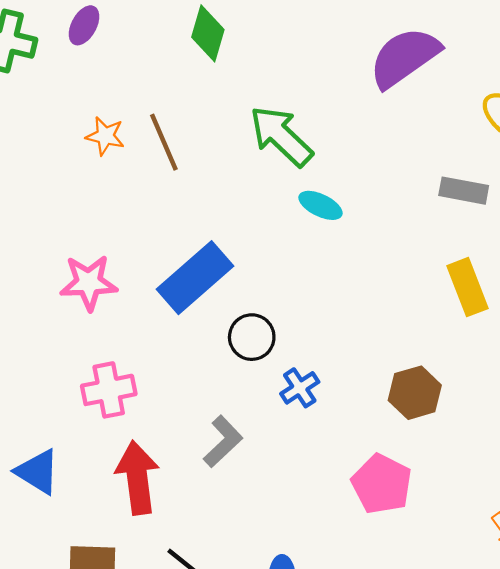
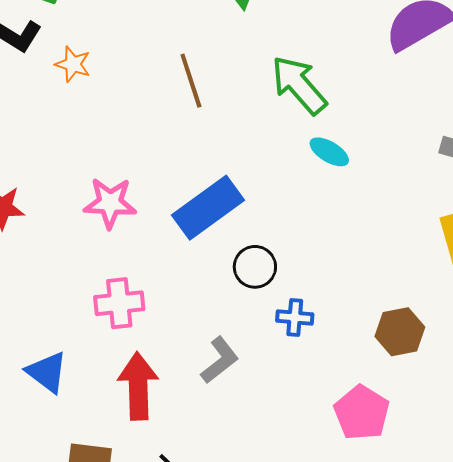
orange star: (105, 136) -> (73, 64), moved
blue cross: (300, 388) -> (295, 318), turned 33

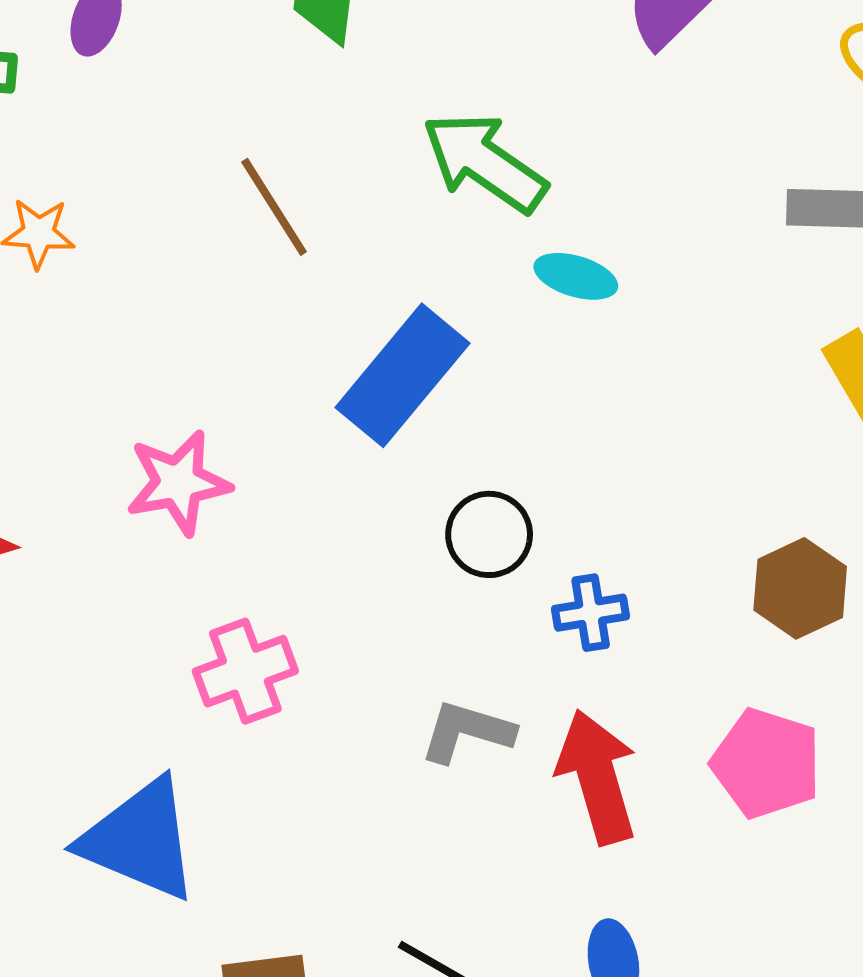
blue rectangle: (208, 208) -> (402, 375), moved
gray L-shape: (220, 360) -> (467, 732), turned -111
blue triangle: (47, 372) -> (140, 840), size x1.5
red arrow: (138, 386) -> (597, 777), moved

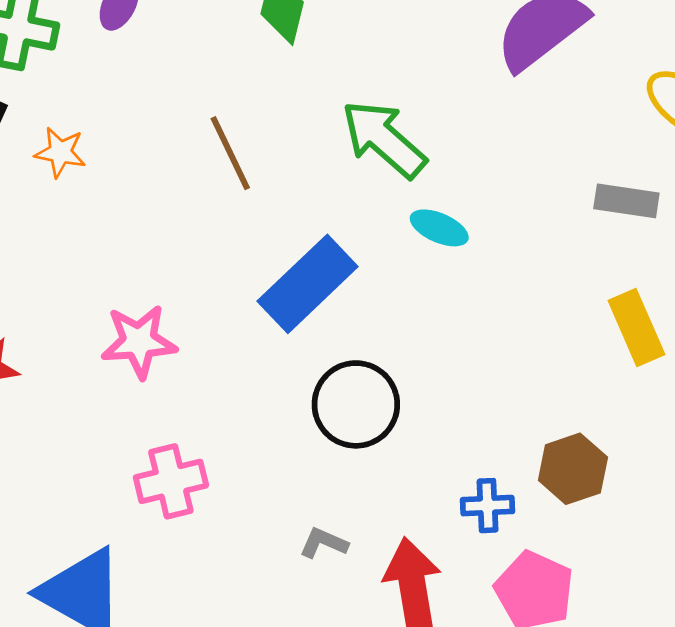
black circle: (489, 534) -> (356, 404), size x1.4
blue cross: (591, 613) -> (488, 506), moved
gray L-shape: (467, 732) -> (324, 543), size x0.7

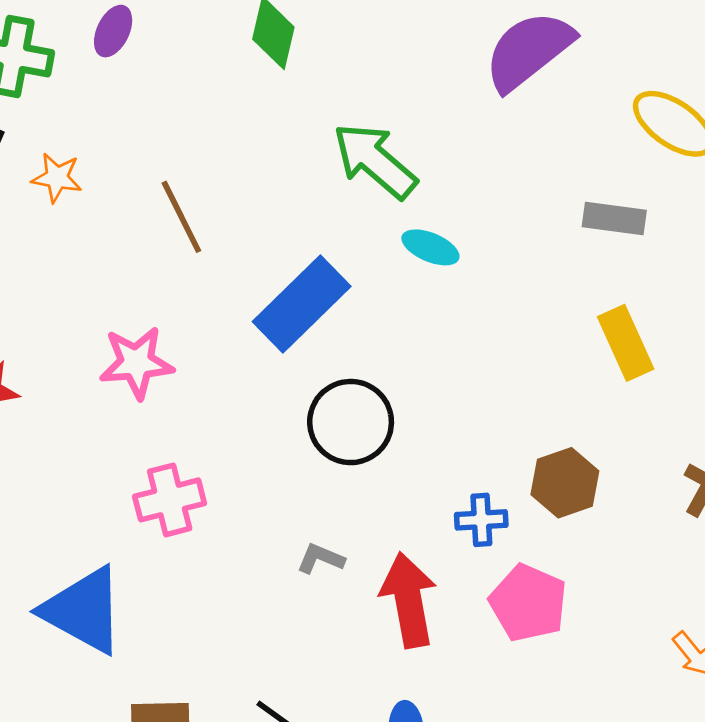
brown line: (230, 153) -> (181, 217), moved

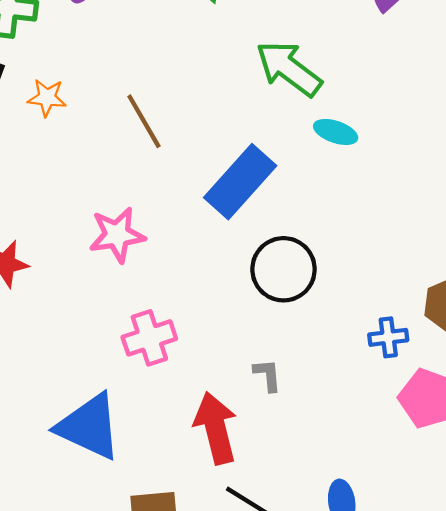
gray L-shape: (321, 559) -> (267, 375), turned 66
red arrow: (409, 600) -> (216, 428), moved

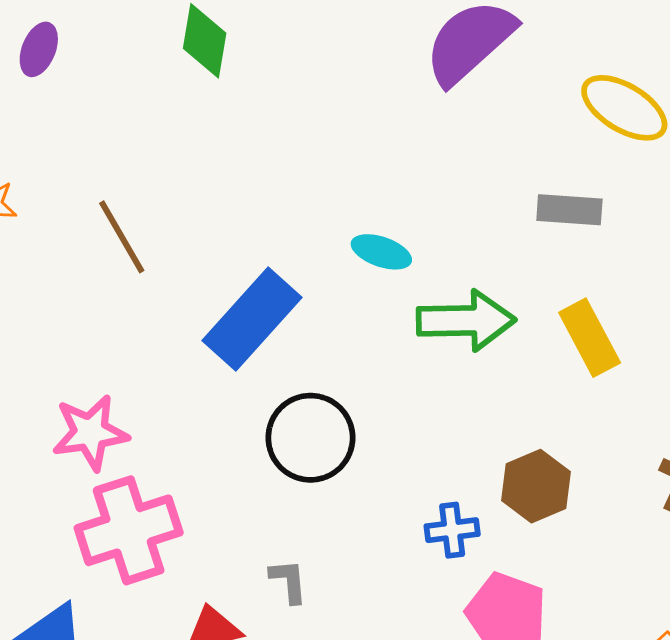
green arrow: (289, 69) -> (466, 321), moved, turned 142
pink star: (117, 235) -> (90, 433), moved
pink cross: (149, 338) -> (129, 530), size x1.4

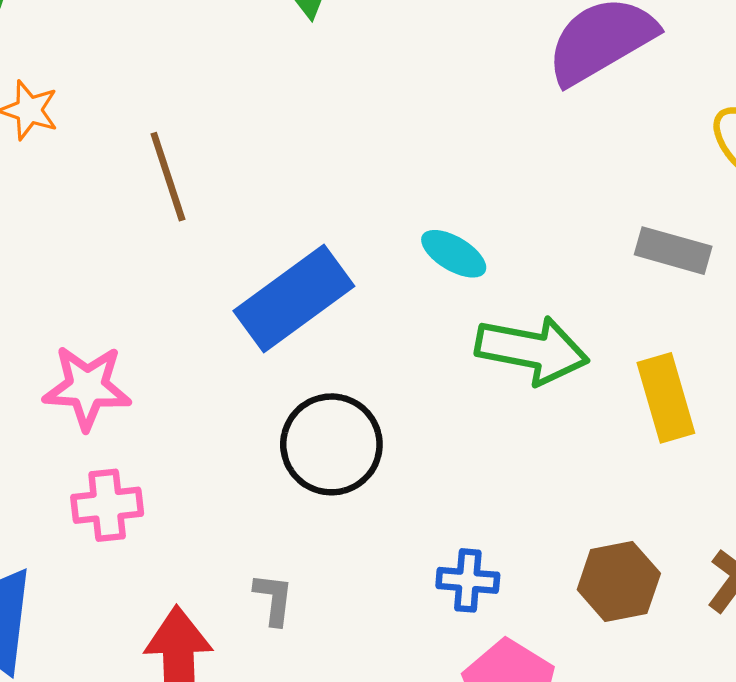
brown hexagon: (536, 486) -> (619, 581), moved
pink cross: (129, 530) -> (107, 505), size x0.6

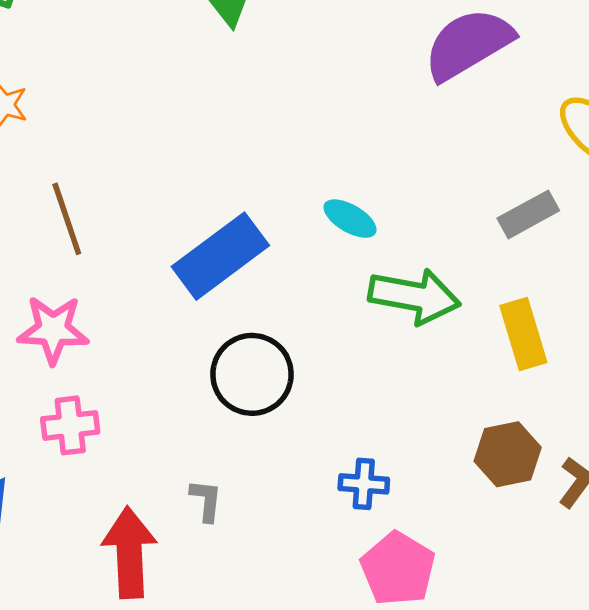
brown line: (168, 177) -> (67, 219), moved
gray rectangle: (673, 251) -> (528, 214), turned -44
brown hexagon: (619, 581) -> (508, 454), moved

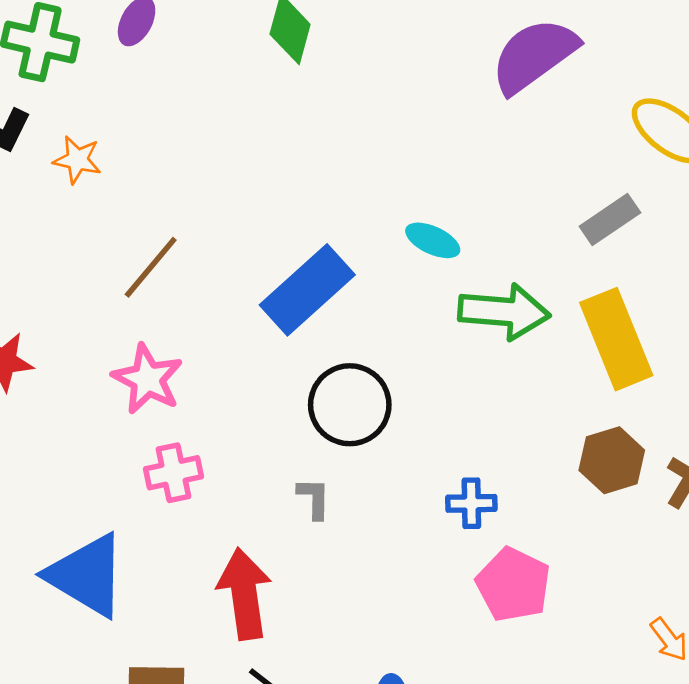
brown line: (67, 219) -> (151, 267), turned 64
pink star: (53, 330) -> (147, 379), turned 30
yellow rectangle: (523, 334) -> (616, 339), size x1.4
gray L-shape: (206, 500) -> (314, 498), moved

